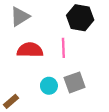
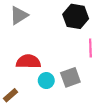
pink line: (63, 48) -> (90, 48), moved
red semicircle: (30, 50) -> (28, 62), moved

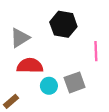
gray triangle: (19, 15) -> (20, 38), moved
black hexagon: (76, 16) -> (63, 24), moved

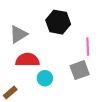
gray square: (75, 82) -> (80, 70), moved

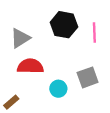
pink line: (88, 47) -> (94, 33), moved
cyan circle: (45, 78) -> (58, 89), moved

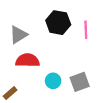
gray square: (88, 77) -> (80, 82), moved

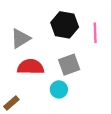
gray square: (80, 82) -> (69, 65), moved

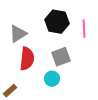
red semicircle: (31, 67) -> (27, 59), turned 95

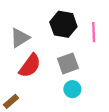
red semicircle: (27, 59) -> (30, 66), turned 30
cyan circle: (52, 79) -> (72, 89), moved

